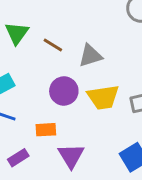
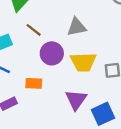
brown line: (53, 45) -> (34, 30), moved
purple triangle: (71, 156) -> (76, 100), moved

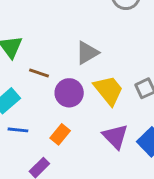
yellow trapezoid: (83, 62) -> (109, 90), turned -108
orange rectangle: (34, 83) -> (60, 134), turned -35

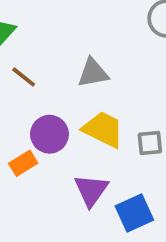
yellow trapezoid: (109, 90) -> (103, 129), turned -44
purple circle: (69, 93) -> (49, 134), moved

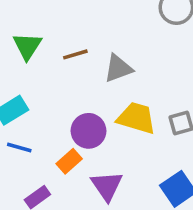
brown line: (24, 77) -> (75, 54), moved, turned -45
purple triangle: (91, 190) -> (107, 186), moved

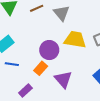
gray triangle: (118, 68) -> (61, 13), turned -42

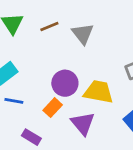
yellow trapezoid: (75, 39) -> (98, 92), moved
purple rectangle: (25, 91) -> (31, 137), turned 72

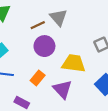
brown line: (49, 26) -> (38, 25), moved
purple circle: (65, 83) -> (44, 46), moved

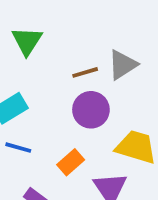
gray triangle: (58, 17) -> (123, 65), turned 30

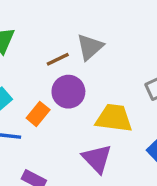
orange rectangle: (71, 162) -> (38, 114), moved

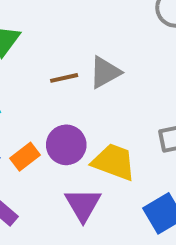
purple circle: (68, 92) -> (66, 145), moved
orange rectangle: (38, 114) -> (25, 157), moved

